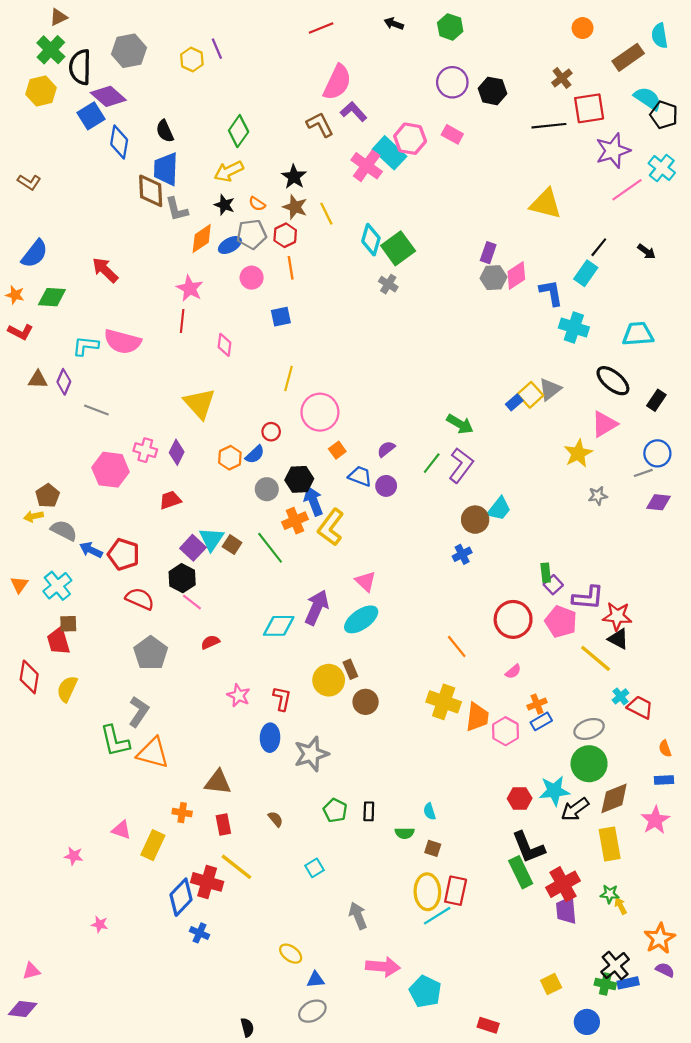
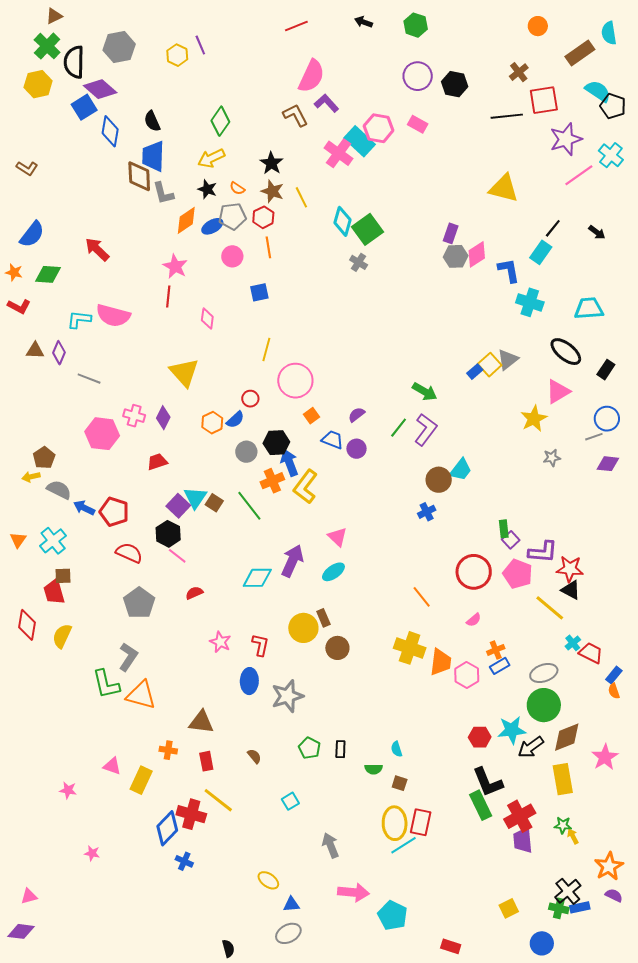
cyan ellipse: (361, 619) -> (333, 572), size x0.7
blue rectangle: (664, 780) -> (614, 675), moved, turned -48

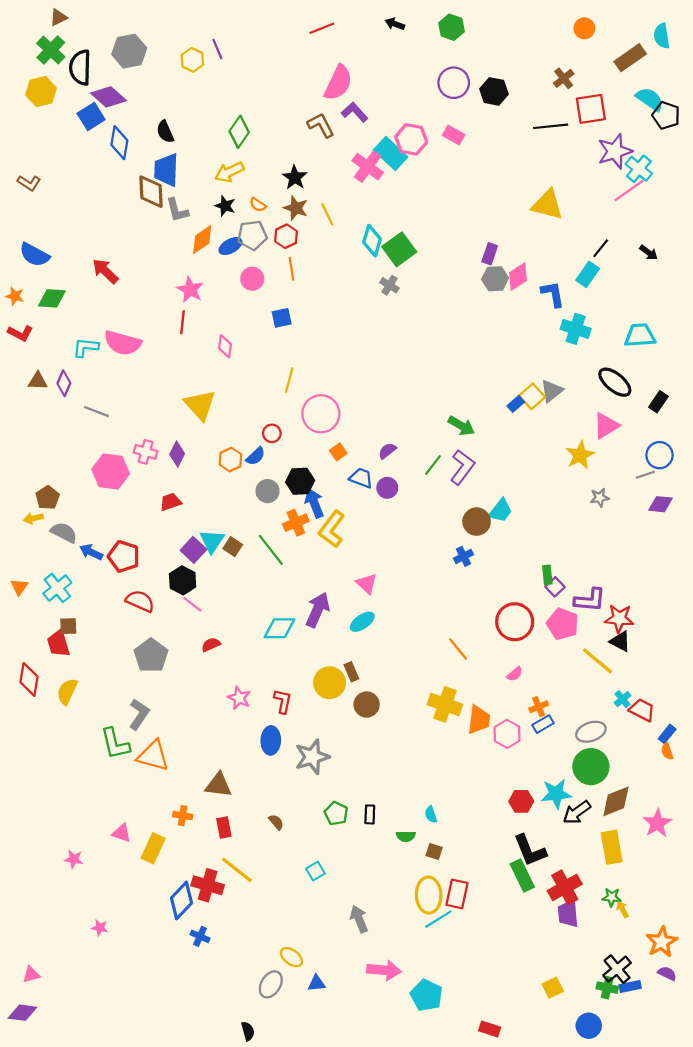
cyan cross: (611, 155) -> (639, 169), moved
blue semicircle: (32, 234) -> (34, 255), turned 80
gray ellipse: (288, 933) -> (271, 984), moved, turned -30

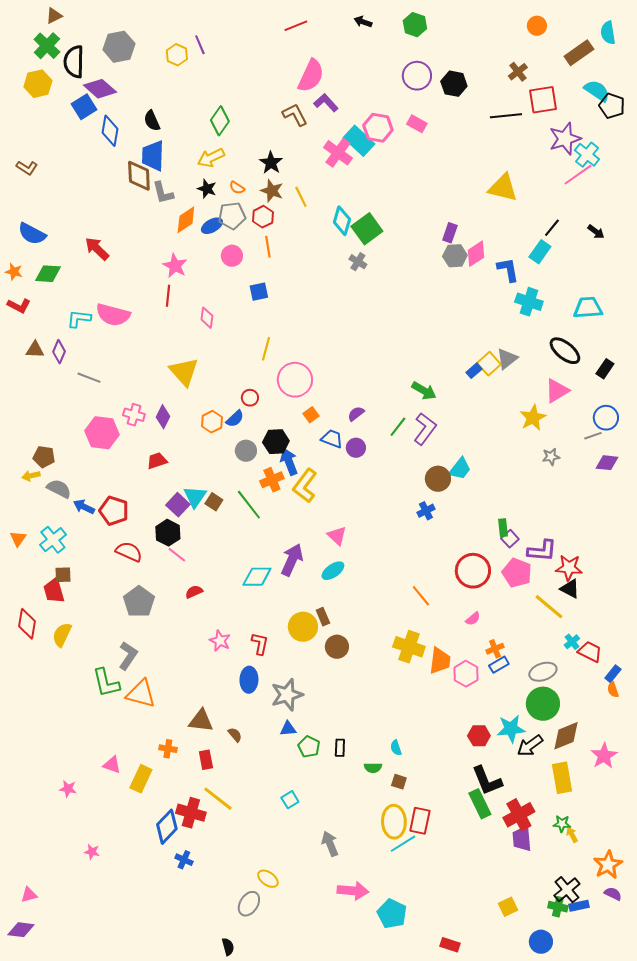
brown pentagon: (48, 498) -> (44, 457), turned -30
brown semicircle: (276, 822) -> (235, 735), moved
blue triangle: (317, 983) -> (288, 729), moved

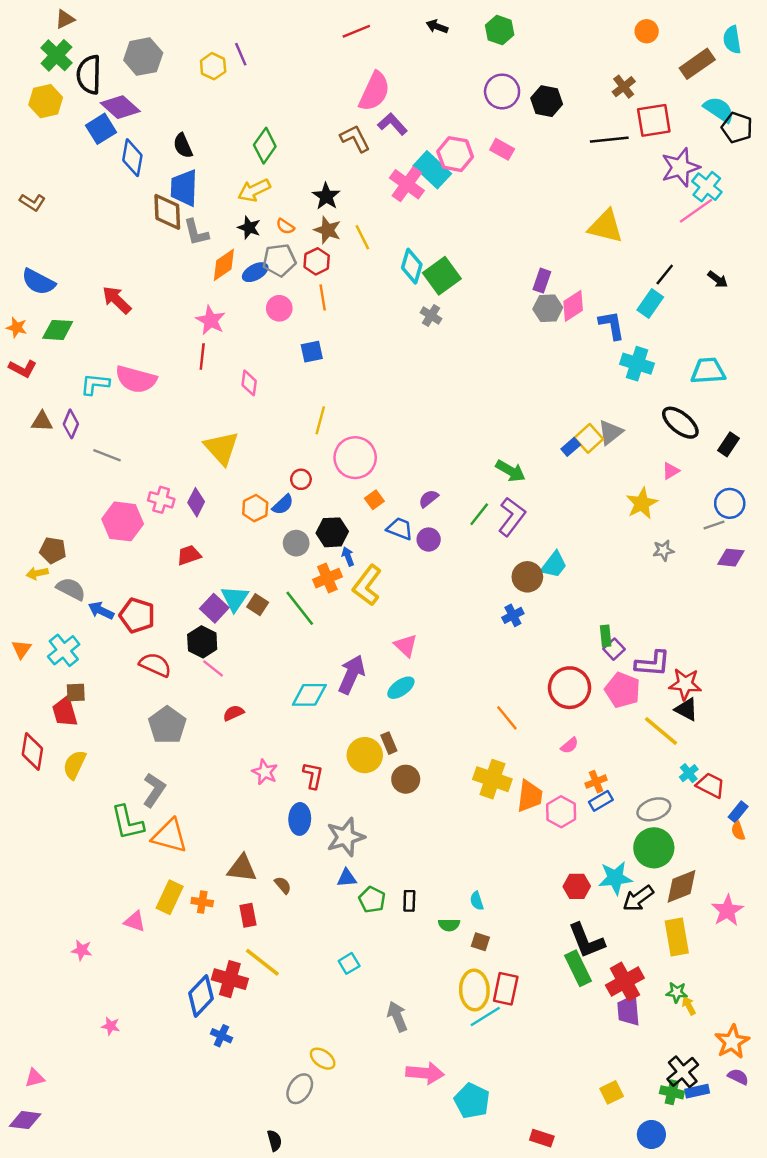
pink triangle: (557, 391) -> (671, 471), size x0.6
blue arrow: (289, 462) -> (348, 556), size x0.6
yellow rectangle: (141, 779) -> (170, 897), moved

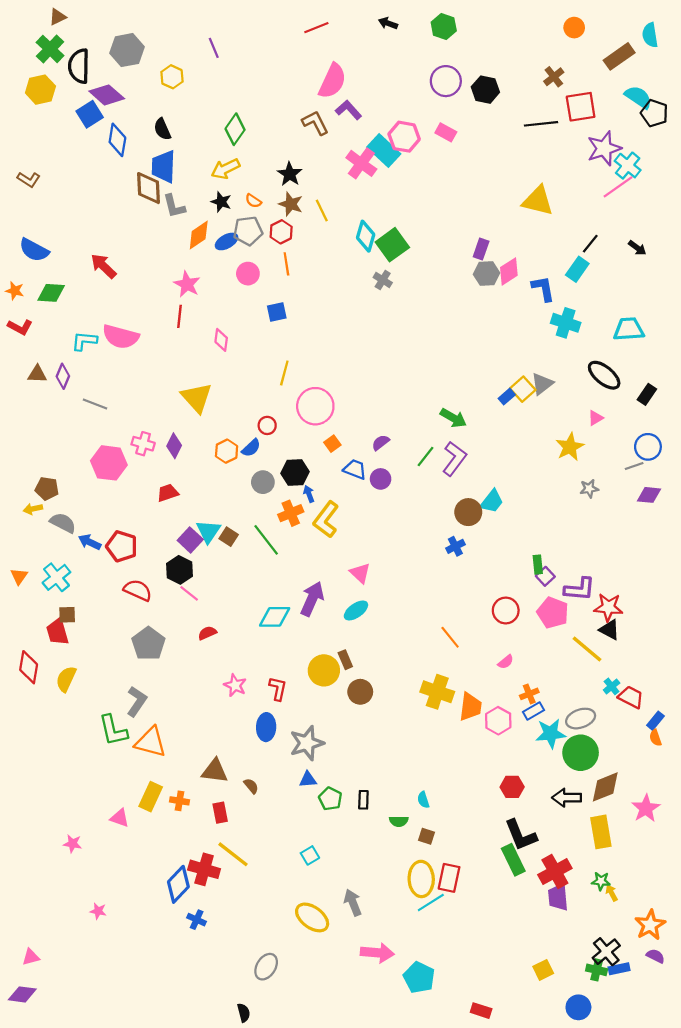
yellow hexagon: (213, 66) -> (172, 77), moved
red circle: (570, 688) -> (506, 610), size x0.7
cyan star: (615, 878) -> (551, 734), moved
black arrow: (638, 898) -> (567, 798), turned 36
yellow ellipse: (323, 1059) -> (312, 917), moved, size x1.5

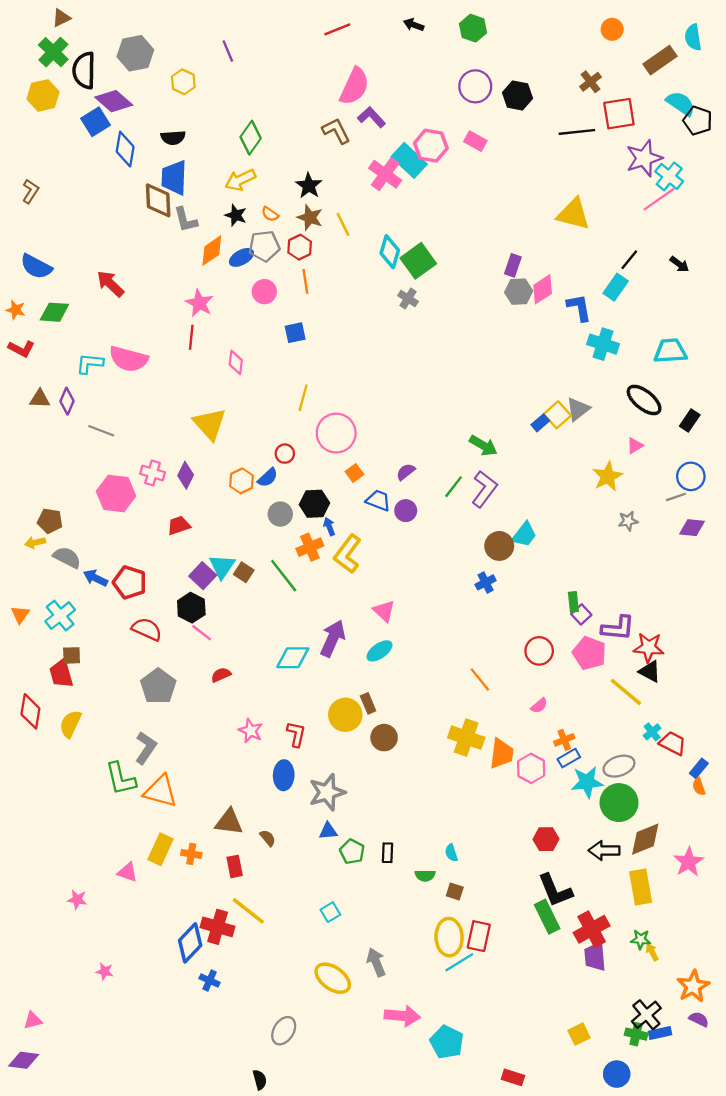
black semicircle: (162, 129) -> (173, 138), turned -70
brown L-shape: (29, 179) -> (30, 191), turned -90

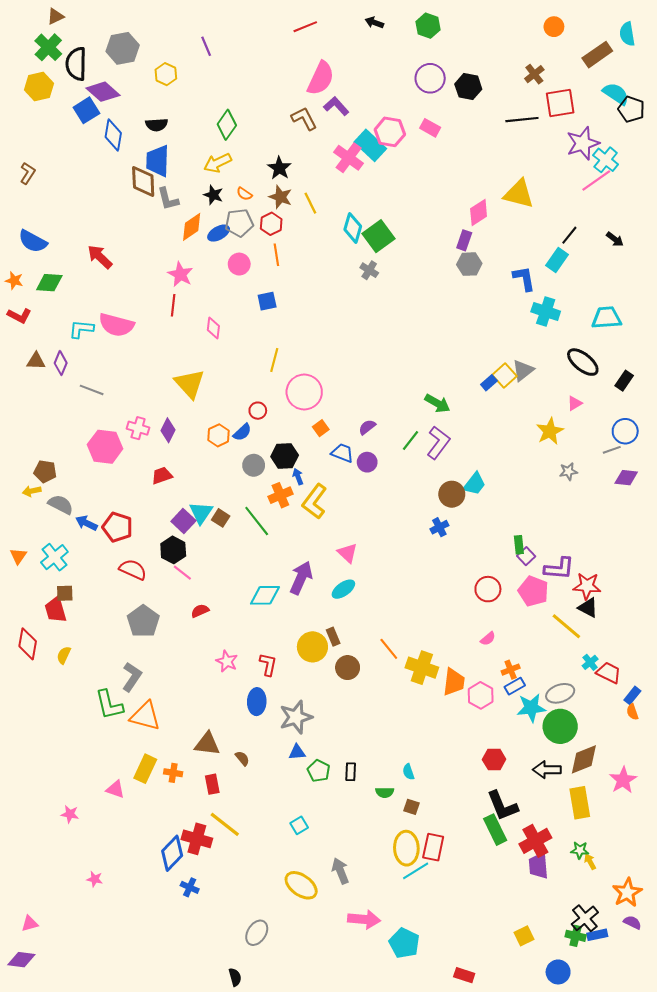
pink diamond: (543, 289) -> (479, 212), moved
orange line: (480, 679) -> (389, 649), moved
yellow semicircle: (70, 724) -> (64, 655), size x0.7

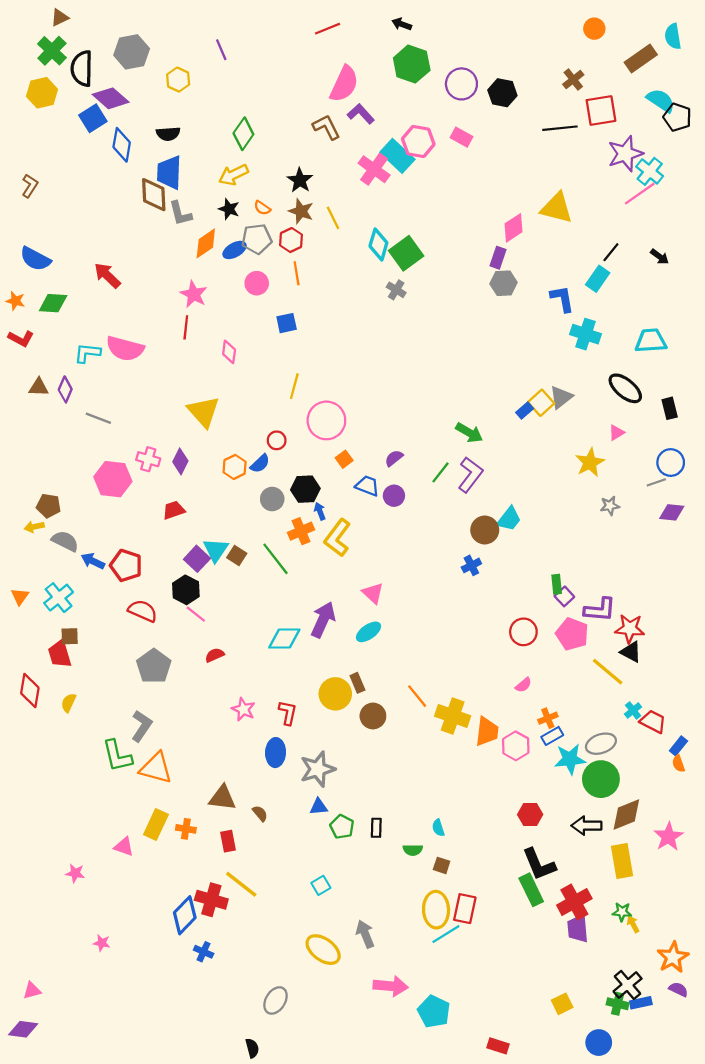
green hexagon: (428, 26) -> (412, 64), moved, size x1.4
black rectangle: (624, 381) -> (670, 408), turned -48

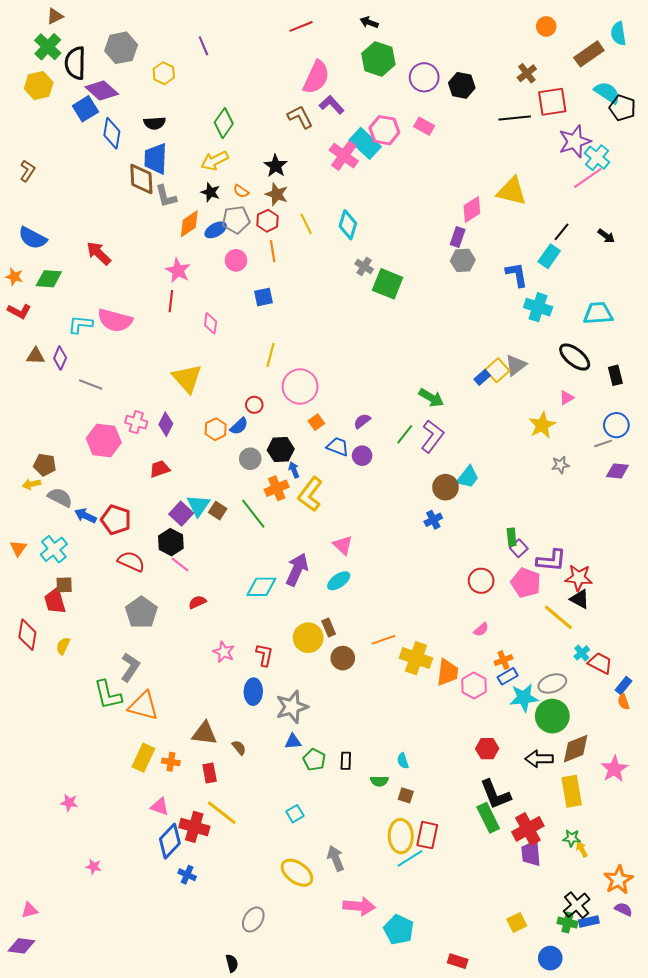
yellow line: (333, 218) -> (306, 224), moved
green square: (406, 253) -> (388, 284), moved, turned -32
orange line: (417, 696) -> (383, 640), turned -70
pink triangle: (124, 847) -> (160, 807), moved

